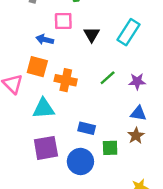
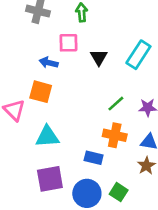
orange cross: (66, 80) -> (115, 135), moved
green square: (110, 148) -> (119, 192), moved, turned 35

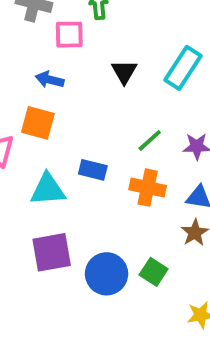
pink square: (68, 43) -> (69, 35), moved
blue rectangle: (94, 158) -> (93, 170), moved

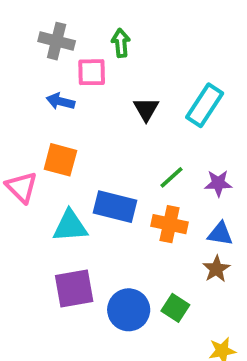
blue arrow: (50, 80) -> (60, 101), moved
blue rectangle: (93, 170) -> (115, 207), size x1.5

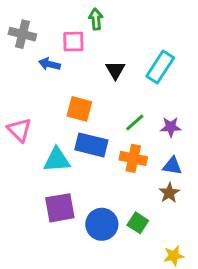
gray cross: (57, 41) -> (22, 34), moved
orange square: (60, 160) -> (79, 109), moved

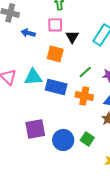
pink square: (73, 42) -> (55, 25), moved
orange square: (79, 109) -> (55, 54), moved
cyan triangle: (57, 160) -> (33, 77), moved

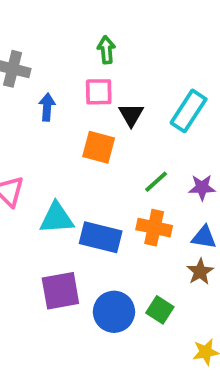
blue arrow: (28, 33) -> (47, 107), turned 80
cyan triangle: (33, 77) -> (57, 218), moved
blue rectangle: (56, 87) -> (101, 237), moved

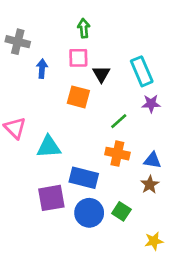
cyan rectangle: (189, 111) -> (142, 71), turned -56
purple star: (202, 187) -> (151, 104), moved
blue rectangle: (101, 237) -> (84, 178), moved

